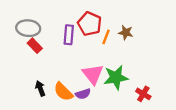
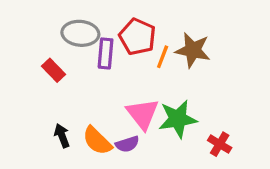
gray ellipse: (28, 28) -> (80, 33), moved
brown star: (126, 33) -> (193, 50), size x1.5

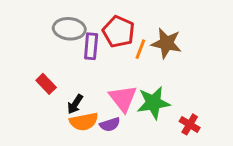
red rectangle: (54, 70) -> (46, 84), moved
black arrow: (62, 136) -> (75, 104), moved, turned -126
orange semicircle: (97, 141) -> (84, 122), turned -56

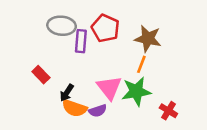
orange line: (140, 49) -> (141, 64), moved
orange semicircle: (84, 122) -> (74, 108), turned 30

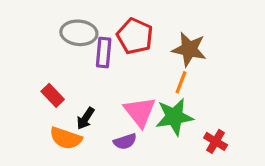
orange semicircle: (74, 108) -> (66, 138), moved

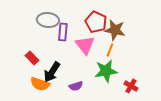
red pentagon: (135, 36) -> (96, 22), moved
pink triangle: (140, 112) -> (85, 45), moved
black arrow: (85, 118) -> (52, 72), size x1.5

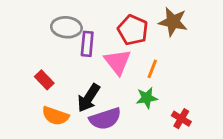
brown star: (115, 30) -> (173, 22), moved
green star: (106, 71) -> (147, 98), size x0.7
black arrow: (52, 72) -> (89, 98), moved
purple semicircle: (76, 86) -> (105, 119), size x1.6

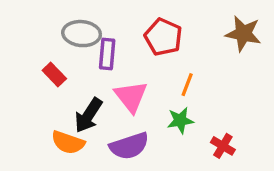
brown star: (173, 22) -> (243, 34), moved
pink triangle: (118, 62) -> (131, 97), moved
red rectangle: (44, 80) -> (54, 74), moved
black arrow: (89, 98) -> (88, 115), moved

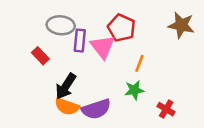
pink triangle: (131, 97) -> (103, 47), moved
orange semicircle: (68, 143) -> (67, 107), moved

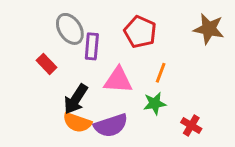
gray ellipse: (61, 25) -> (70, 29), turned 52
pink triangle: (103, 47) -> (118, 80), moved, turned -48

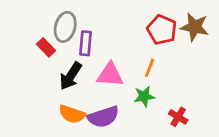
gray ellipse: (70, 29) -> (65, 27), turned 48
red pentagon: (140, 32) -> (162, 30), moved
red rectangle: (46, 64) -> (46, 47), moved
black arrow: (76, 99) -> (71, 76), moved

